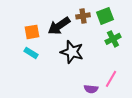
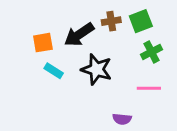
cyan rectangle: (31, 53) -> (54, 71), moved
pink line: (111, 79) -> (149, 88), moved, turned 60

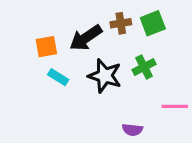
green cross: (151, 52) -> (144, 67), moved
pink line: (149, 88) -> (175, 106), moved

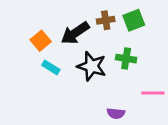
orange square: (46, 47) -> (41, 41), turned -30
green cross: (144, 67) -> (126, 59), turned 36

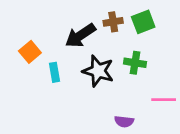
orange square: (41, 41) -> (30, 52), moved
cyan rectangle: (51, 67) -> (55, 72), turned 48

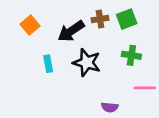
orange square: (30, 52) -> (30, 25), moved
green cross: (135, 63) -> (131, 55), moved

